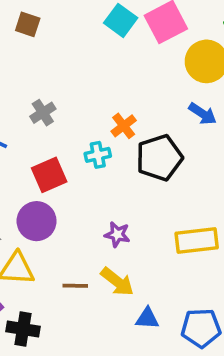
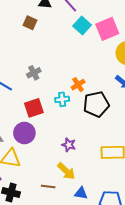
brown line: (75, 286) -> (48, 187), moved

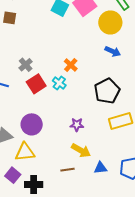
cyan cross: (62, 99) -> (59, 83), turned -32
black pentagon: (96, 104) -> (107, 91), moved
red square: (34, 108) -> (36, 84), moved

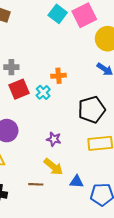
gray cross: (26, 65) -> (11, 67), turned 32
orange cross: (71, 65) -> (59, 76), turned 32
blue triangle: (100, 168) -> (77, 182), moved

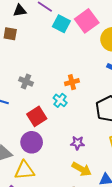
gray cross: (11, 67) -> (26, 82), turned 32
red square: (19, 89) -> (37, 116), moved

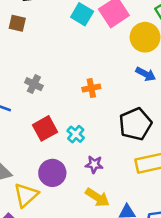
cyan cross: (60, 100) -> (76, 134), moved
purple circle: (32, 142) -> (52, 173), moved
yellow triangle: (25, 170) -> (26, 195), turned -40

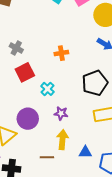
red square: (45, 128) -> (25, 72), moved
yellow arrow: (97, 197) -> (62, 140), turned -120

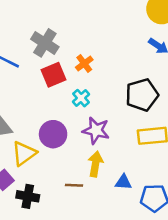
gray cross: (16, 48) -> (45, 43), size x1.5
orange cross: (61, 53) -> (84, 63), moved, turned -32
purple star: (61, 113) -> (96, 130), size x1.5

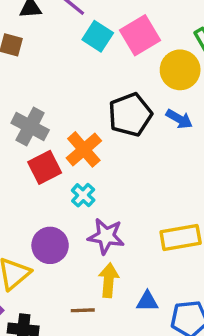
orange cross: (84, 63) -> (84, 149), size x1.5
black pentagon: (142, 95) -> (130, 115), moved

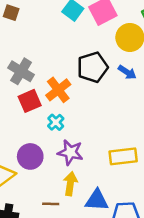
blue triangle: (147, 301) -> (97, 200), size x1.5

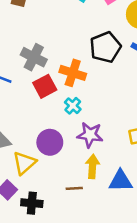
orange cross: (58, 90) -> (73, 73), turned -30

